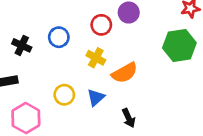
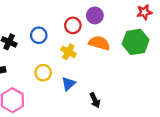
orange semicircle: (125, 73) -> (99, 43), moved, turned -135
yellow circle: (64, 95) -> (43, 73), moved

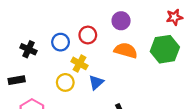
red circle: (73, 25) -> (88, 35), moved
yellow cross: (68, 52) -> (79, 63), moved
blue triangle: (68, 84) -> (96, 82), moved

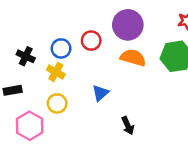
purple circle: (121, 21) -> (128, 25), size x1.5
yellow cross: (79, 63) -> (56, 72), moved
yellow circle: (65, 82) -> (57, 103), moved

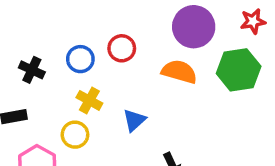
purple circle: (128, 25) -> (194, 27), moved
yellow cross: (56, 72) -> (89, 100), moved

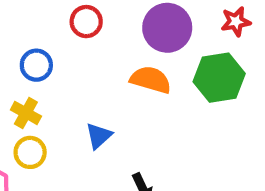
red circle: (122, 48) -> (86, 22), moved
yellow cross: (89, 100) -> (26, 113), moved

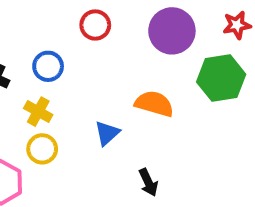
orange semicircle: (151, 80) -> (154, 104), moved

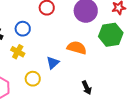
yellow circle: (42, 149) -> (33, 79), moved
black arrow: (148, 182) -> (87, 88), moved

